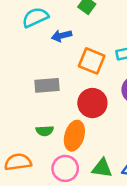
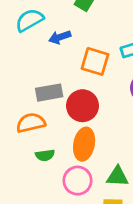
red circle: (92, 103) -> (82, 106), moved
green semicircle: (45, 131) -> (45, 155), moved
orange semicircle: (18, 162) -> (31, 123), moved

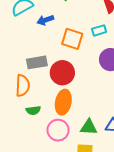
orange semicircle: (31, 123) -> (23, 85), turned 105

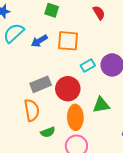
cyan rectangle: (99, 30) -> (88, 65), moved
orange square: (72, 39) -> (68, 41), moved
green triangle: (89, 127) -> (101, 105), moved

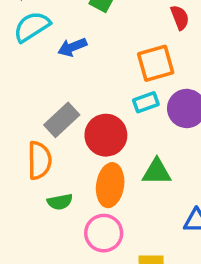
orange square: (68, 41) -> (156, 63), moved, turned -30
gray rectangle: (41, 84) -> (62, 120), turned -30

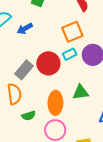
red circle: (106, 135) -> (48, 63), moved

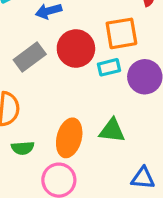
red circle: (48, 63) -> (76, 48), moved
gray rectangle: (24, 70) -> (30, 57), moved

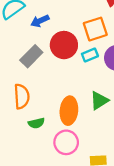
green triangle: (112, 131) -> (99, 101), turned -30

